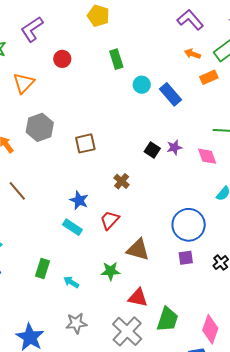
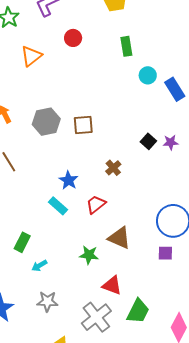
gray hexagon: (40, 127) -> (46, 122), moved
cyan arrow: (71, 282) -> (39, 266), moved, turned -70

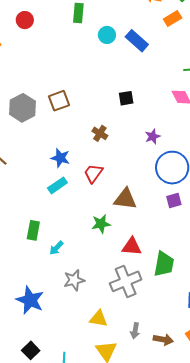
green rectangle: (126, 46) -> (78, 13), turned 30
black square: (148, 141) -> (126, 98), turned -35
purple star: (171, 142) -> (153, 137), moved
cyan rectangle: (58, 206) -> (57, 185), turned -60
gray cross: (96, 317) -> (126, 281), turned 32

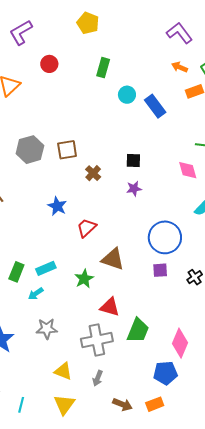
brown cross: (100, 133) -> (93, 173), moved
purple star: (153, 137) -> (134, 189), moved
cyan rectangle: (57, 185) -> (46, 268), moved
green star: (101, 224) -> (84, 279), turned -30
gray arrow: (135, 331) -> (98, 378), moved

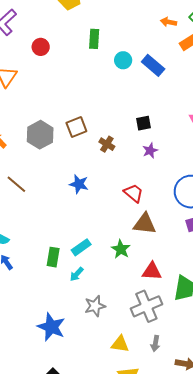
red trapezoid: (86, 228) -> (134, 193), moved, turned 95

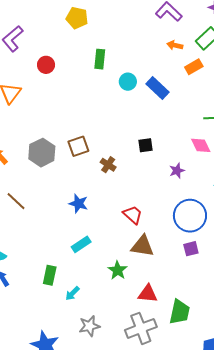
purple star: (150, 150) -> (177, 171), moved
cyan rectangle: (81, 247) -> (81, 244), moved

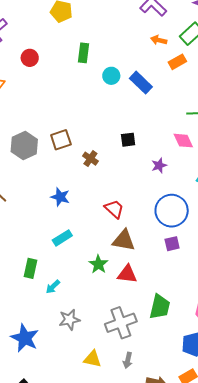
red triangle: (148, 294) -> (127, 274), moved

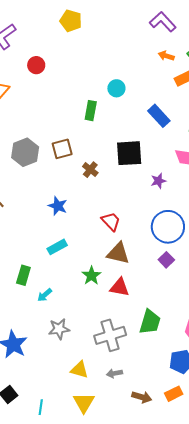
green rectangle: (83, 53) -> (91, 111), moved
blue rectangle: (141, 83) -> (159, 116), moved
black square: (128, 140) -> (129, 153), size x1.8
purple square: (172, 244) -> (166, 260), turned -35
gray arrow: (128, 360) -> (114, 373), turned 63

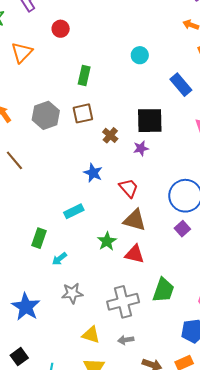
green rectangle: (91, 111) -> (84, 75), moved
purple star: (158, 181) -> (141, 148), moved
blue star: (58, 206) -> (93, 173), moved

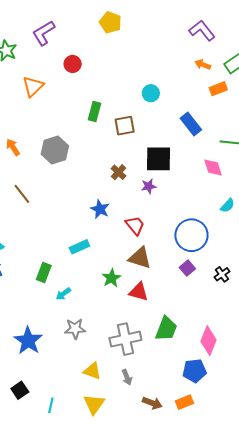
brown square: (83, 113) -> (125, 126), moved
gray arrow: (126, 340) -> (127, 377), turned -105

